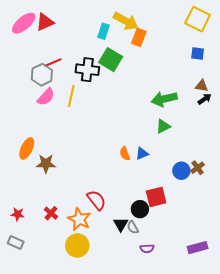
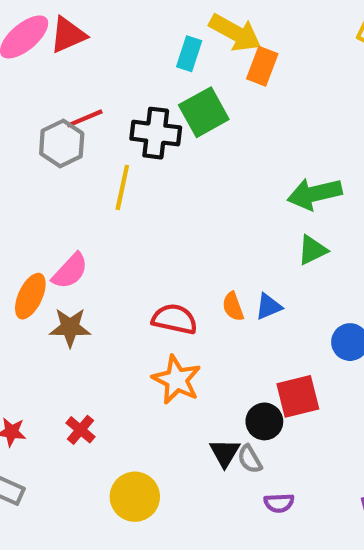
green square: (111, 60) -> (204, 112), turned 30
pink semicircle: (46, 97) -> (70, 271), moved
red semicircle: (96, 200) -> (175, 319), moved, turned -40
orange star: (79, 219) -> (177, 380), moved

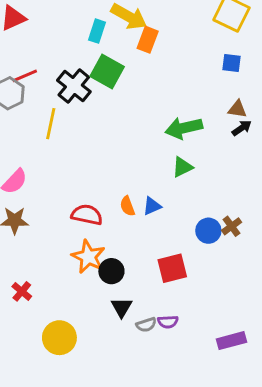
green square: (204, 112) -> (107, 72), turned -32
black cross: (156, 133) -> (74, 86), turned 32
black circle: (264, 421) -> (111, 271), moved
gray semicircle: (250, 459) -> (146, 325), moved, turned -78
purple semicircle: (279, 503) -> (168, 322), moved

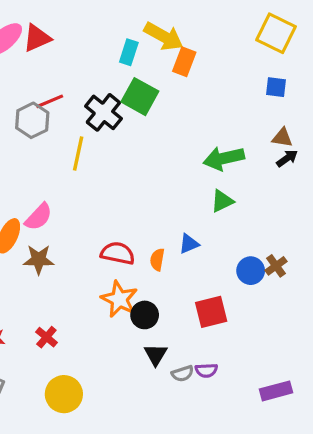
orange semicircle: (127, 206) -> (157, 260), moved, turned 30
yellow circle: (59, 338) -> (64, 394), moved

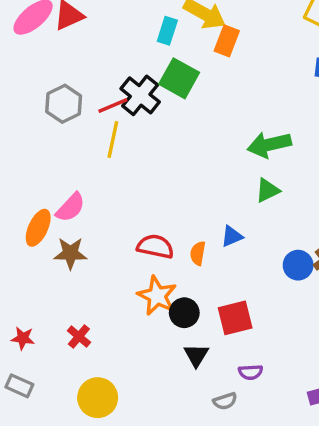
red line: (50, 101) -> (113, 105), moved
red square: (211, 312) -> (235, 318), moved
gray semicircle: (183, 374) -> (225, 401), moved

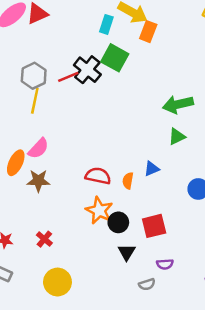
yellow line: (113, 139) -> (35, 101), moved

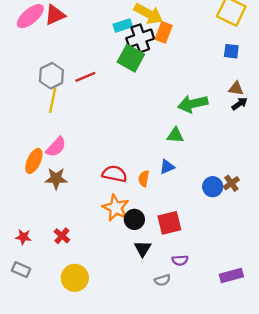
cyan rectangle: (106, 24) -> (123, 25), turned 54
black cross: (87, 70) -> (140, 38), moved, turned 32
green triangle: (177, 137) -> (175, 135), moved, turned 30

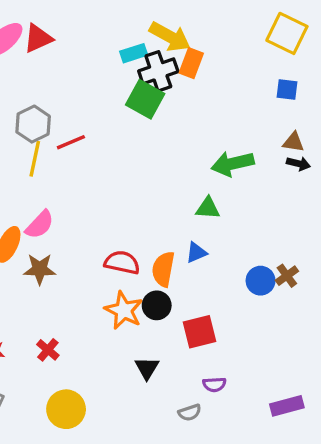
red line: (85, 77) -> (71, 142), moved
black arrow: (240, 104) -> (298, 164), turned 49
orange semicircle: (144, 179) -> (163, 269), size x1.5
black circle: (134, 219) -> (157, 305), moved
black triangle: (143, 249) -> (147, 368), moved

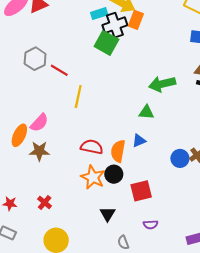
red line: (71, 142) -> (59, 70), turned 54
yellow line: (35, 159) -> (78, 96), moved
gray semicircle: (190, 413) -> (123, 242), moved, turned 88

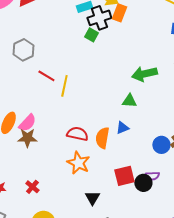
green square: (106, 43) -> (91, 35), size x0.6
red line: (59, 70) -> (46, 76), moved
pink semicircle: (39, 123) -> (27, 123), moved
black circle: (114, 174) -> (143, 183), moved
purple semicircle: (151, 225) -> (152, 176), moved

